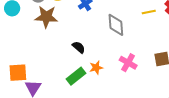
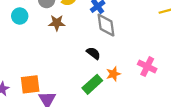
brown star: (46, 17) -> (57, 23), size x0.7
gray diamond: (116, 25) -> (106, 25), moved

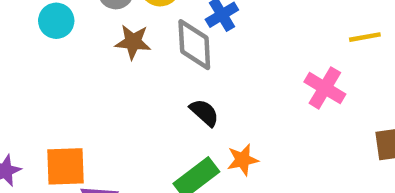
gray diamond: (106, 25) -> (194, 45), moved
pink cross: (147, 67) -> (325, 88), moved

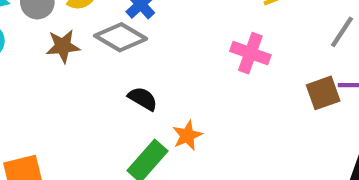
gray diamond: (194, 45) -> (121, 37), turned -45

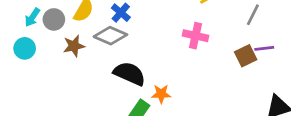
black semicircle: (143, 99) -> (129, 74), size x1.6
orange star: (187, 135) -> (161, 94), turned 30

